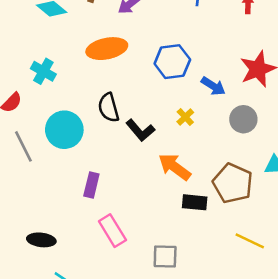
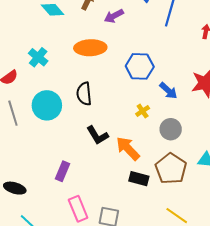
gray circle: (243, 119) -> (171, 129), moved
black L-shape: (140, 130) -> (97, 135), moved
purple rectangle: (91, 185) -> (63, 171), moved
pink rectangle: (112, 231) -> (78, 209), moved

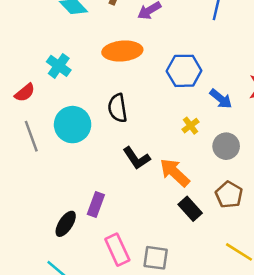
brown pentagon: (171, 169) -> (229, 195), size x0.7
black rectangle: (139, 179) -> (190, 209), turned 36
black ellipse: (15, 188) -> (66, 224), moved, turned -70

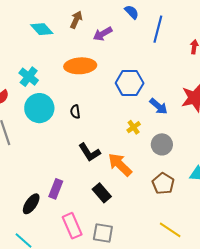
black semicircle: (118, 108) -> (75, 112), size x0.6
cyan circle: (73, 125) -> (39, 108), moved
black rectangle: (190, 209) -> (102, 193), moved

